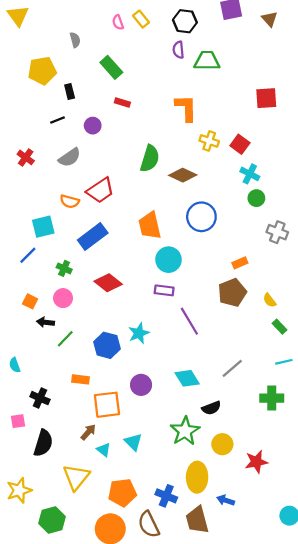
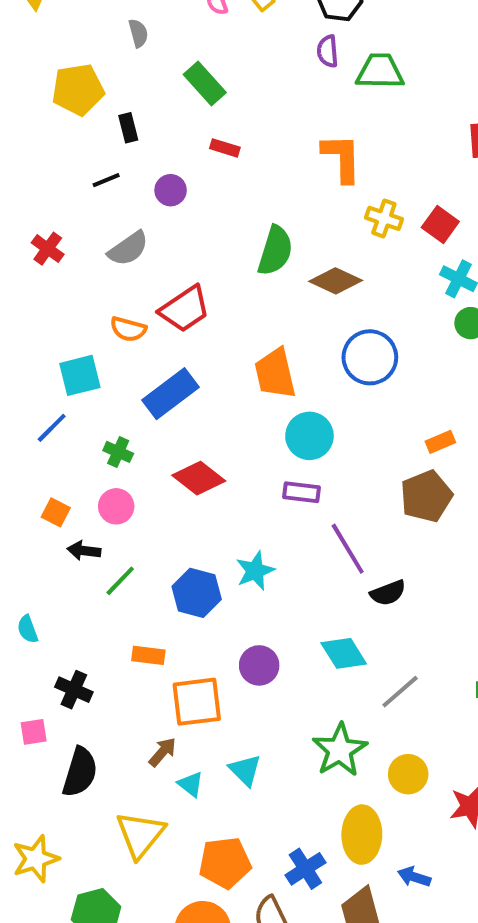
gray line: (232, 368) -> (400, 692), moved
black semicircle: (211, 408) -> (388, 593), moved
blue cross: (166, 496) -> (305, 869), turned 35

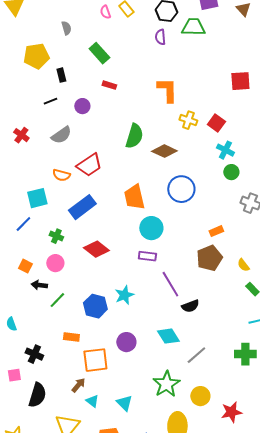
green trapezoid: (380, 71) -> (193, 27), moved
cyan triangle: (245, 770) -> (124, 403), moved

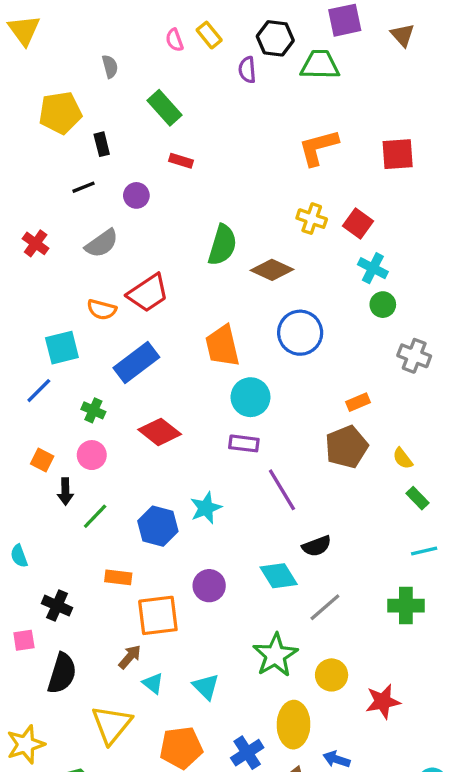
purple semicircle: (160, 37) -> (247, 70), moved
orange L-shape: (167, 90) -> (318, 147), moved, turned -104
black arrow: (39, 285) -> (65, 491), turned -98
black semicircle: (190, 306) -> (317, 546), moved

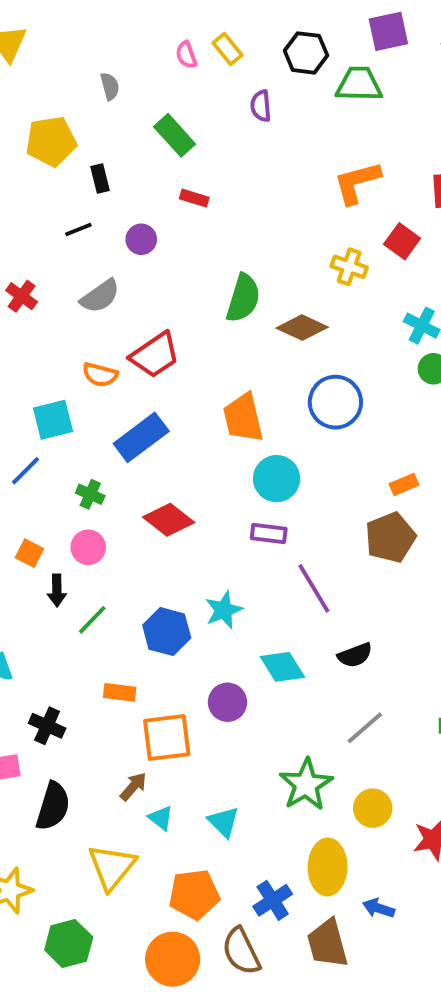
purple semicircle: (247, 70) -> (261, 106), moved
red square: (358, 224) -> (402, 241), moved
cyan diamond: (279, 576) -> (282, 667), moved

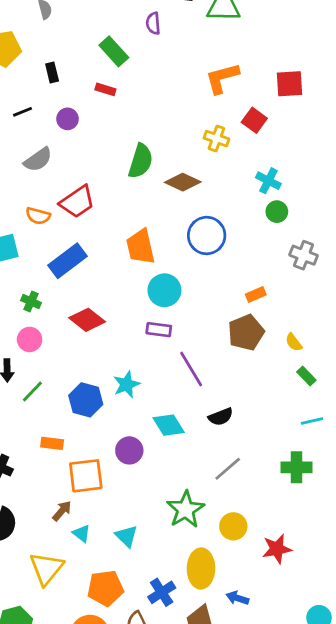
green rectangle: (175, 135) -> (114, 51), moved
black rectangle: (100, 178) -> (52, 73), moved

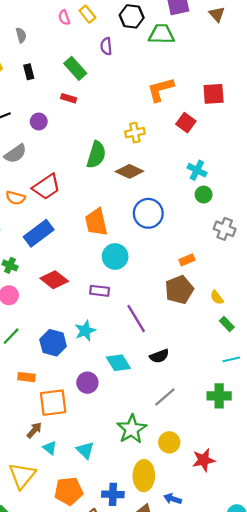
black rectangle: (52, 73) -> (29, 72), moved
yellow cross: (216, 139) -> (135, 133), moved, turned -30
purple rectangle: (159, 330) -> (100, 291), moved
blue cross: (162, 592) -> (113, 494), turned 35

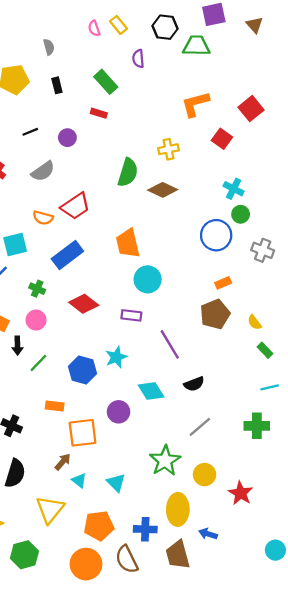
red square: (214, 94) -> (251, 109), turned -35
blue circle: (148, 213) -> (216, 235), moved
red star: (204, 460) -> (241, 493), turned -30

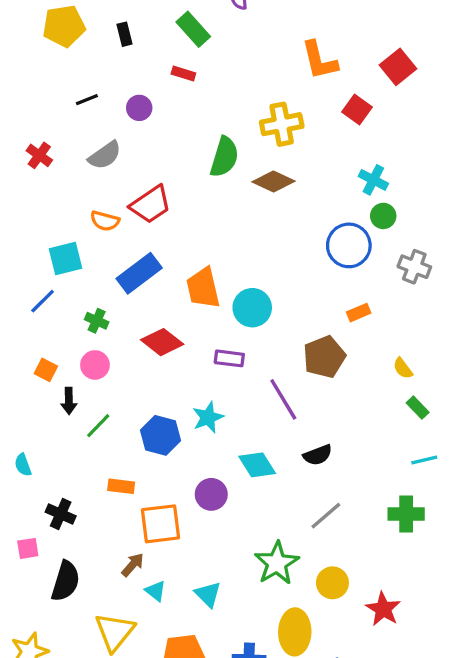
orange L-shape: (195, 104) -> (319, 60), turned -88
yellow cross: (169, 149) -> (282, 124), size x1.4
orange trapezoid: (128, 243) -> (203, 288), moved
brown pentagon: (215, 314) -> (324, 357), moved

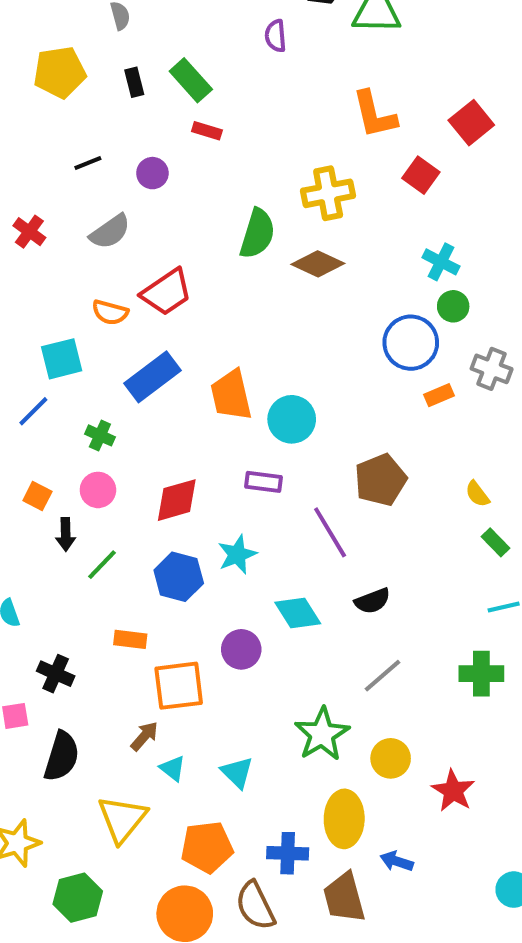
green rectangle: (193, 29) -> (191, 80), moved
orange rectangle: (359, 313) -> (439, 395), moved
red diamond: (162, 342) -> (177, 500), moved, turned -54

